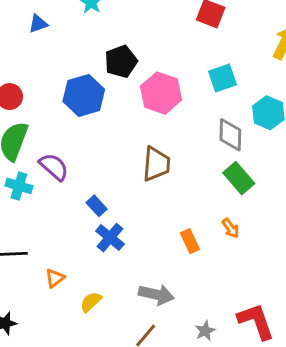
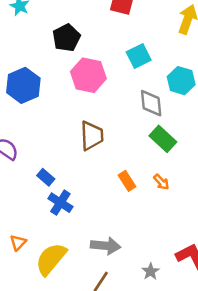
black pentagon: (121, 62) -> (66, 38), moved
orange rectangle: (190, 241) -> (127, 181), moved
yellow semicircle: (91, 302) -> (51, 259), size x1.8

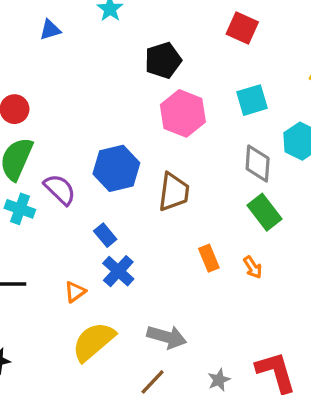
blue hexagon: (23, 85) -> (116, 168), moved
orange triangle: (18, 243) -> (75, 292), moved

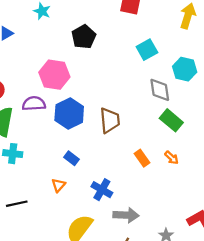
pink hexagon: (183, 113) -> (54, 75), moved
purple semicircle: (60, 189) -> (34, 104), moved, turned -35
blue cross: (118, 271) -> (102, 190), moved
orange triangle: (75, 292) -> (58, 185), moved

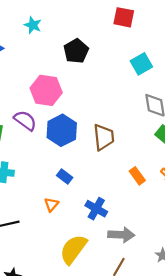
purple semicircle: (34, 104) -> (25, 120), turned 40

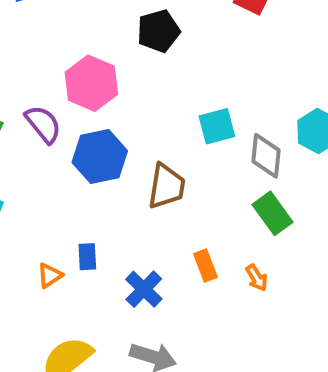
cyan square: (141, 64) -> (217, 126), moved
blue rectangle: (65, 177) -> (87, 257), moved, turned 35
blue cross: (96, 209) -> (144, 289), moved

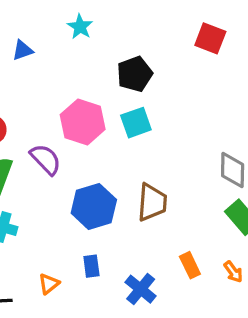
cyan square: (217, 126) -> (136, 123), moved
blue hexagon: (100, 157) -> (94, 206), moved
orange triangle: (50, 275) -> (49, 284), moved

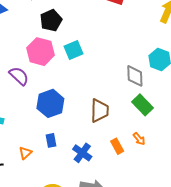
black pentagon: (135, 74) -> (51, 20), moved
brown trapezoid: (152, 202) -> (100, 111), moved
orange rectangle: (190, 265) -> (117, 146), moved

